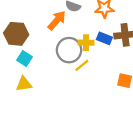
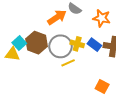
brown hexagon: (16, 34) -> (37, 43), moved
yellow triangle: (24, 84) -> (12, 54), moved

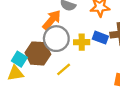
gray circle: (60, 46) -> (56, 39), moved
yellow line: (68, 63) -> (64, 69), moved

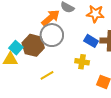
yellow cross: (82, 42) -> (82, 62), moved
yellow line: (64, 69) -> (47, 75), moved

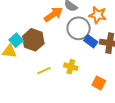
gray circle: (52, 35) -> (79, 28), moved
yellow cross: (82, 62) -> (71, 67), moved

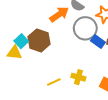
yellow cross: (71, 67) -> (78, 77), moved
yellow line: (44, 71) -> (54, 82), moved

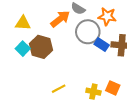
yellow triangle: (14, 53) -> (23, 23), moved
yellow cross: (78, 77) -> (93, 92), moved

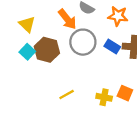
orange arrow: (60, 19) -> (67, 19), turned 90
yellow triangle: (23, 23) -> (27, 24), turned 42
gray circle: (88, 32) -> (83, 42), moved

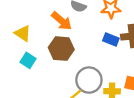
gray circle: (83, 42) -> (89, 80), moved
brown hexagon: (47, 50) -> (61, 49), moved

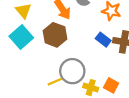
cyan square: (28, 60) -> (21, 37), size x1.5

